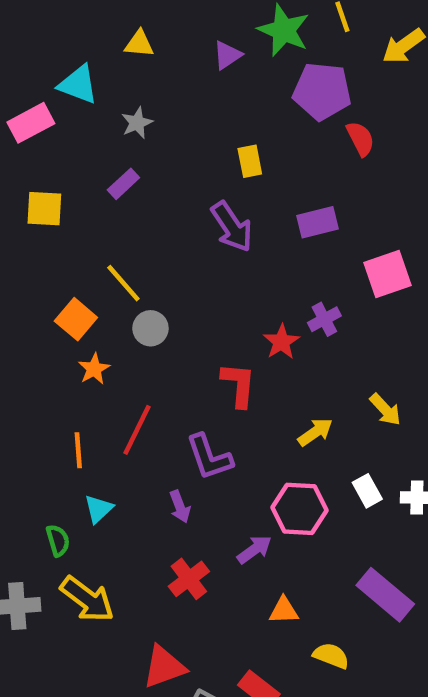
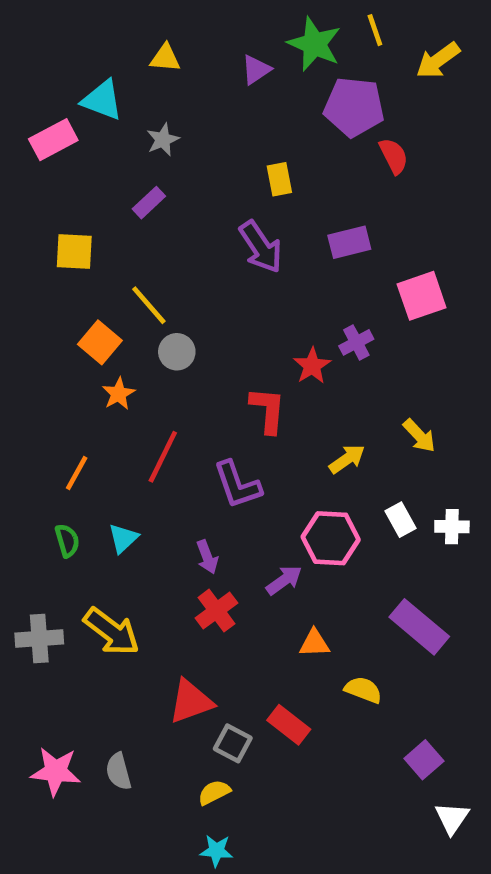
yellow square: (44, 209) -> (74, 252), moved
orange line: (78, 450) -> (77, 473), moved, turned 33
purple arrow: (180, 507) -> (207, 557), moved
green semicircle: (58, 540) -> (67, 541), moved

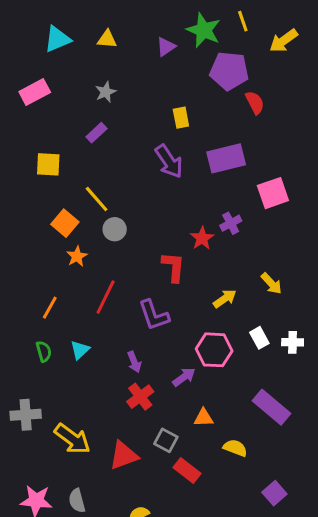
cyan triangle: (102, 100) -> (57, 39), moved, turned -44
purple rectangle: (349, 242) -> (226, 158), size x1.4
yellow arrow: (112, 632) -> (72, 439), moved
gray square: (233, 743) -> (166, 440), moved

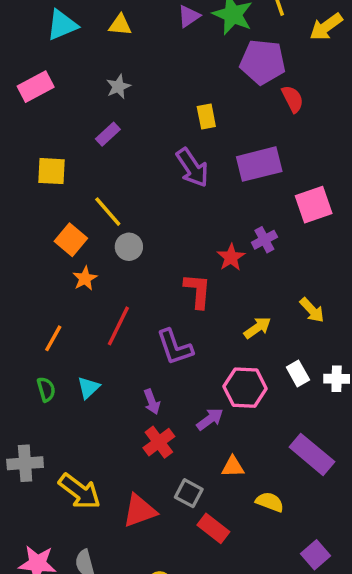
purple triangle: (166, 47) -> (189, 16), moved

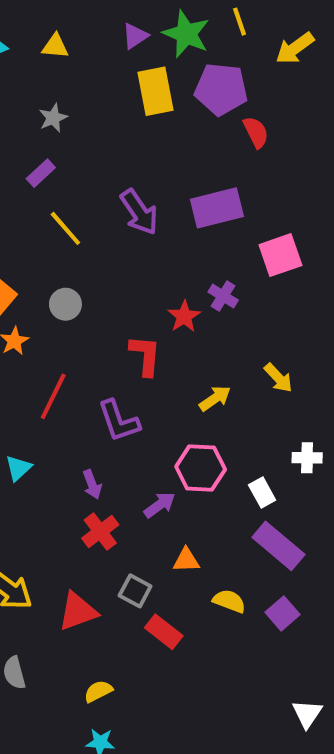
yellow rectangle: (206, 117) -> (156, 91), moved, size x1.6
yellow line: (108, 212) -> (65, 228), moved
purple cross: (264, 240) -> (223, 296), turned -30
white rectangle: (298, 373) -> (262, 493), moved
purple square: (315, 555) -> (282, 613), moved

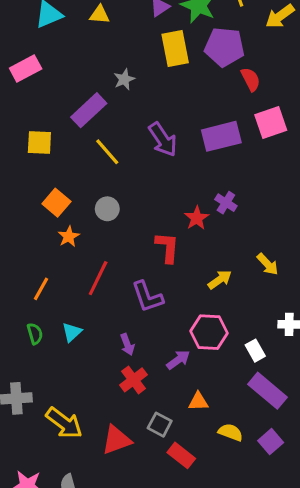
gray star: (53, 118) -> (124, 79), moved
purple rectangle: (41, 173) -> (89, 110), size x1.6
pink square: (280, 255) -> (271, 122), moved

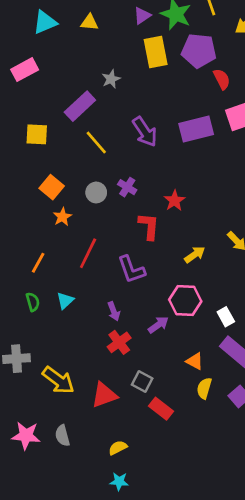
purple cross: (226, 203) -> (127, 187), moved
orange triangle: (198, 401) -> (195, 361), moved, turned 30
yellow semicircle: (231, 432) -> (204, 388), turned -95

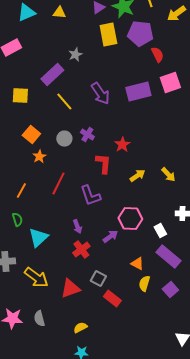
yellow arrow: (195, 255) -> (137, 176), moved
cyan triangle: (65, 301) -> (38, 238), moved, size x1.5

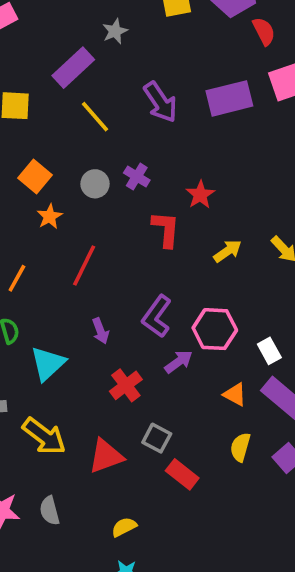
purple L-shape: (90, 196) -> (157, 316), moved, turned 55
purple arrow: (77, 227) -> (100, 331), moved
orange triangle: (137, 264) -> (235, 394), moved

